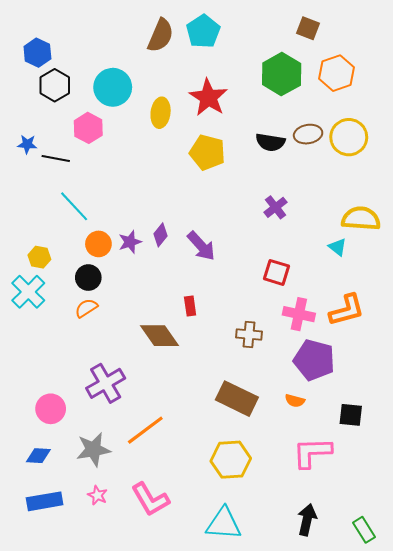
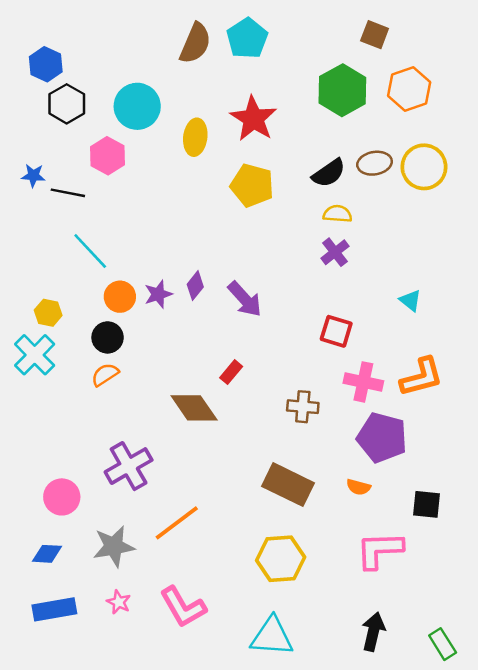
black semicircle: (270, 142) -> (329, 173), turned -44
yellow semicircle: (361, 219) -> (337, 214), moved, size x0.6
red rectangle: (190, 306) -> (231, 372), turned 48

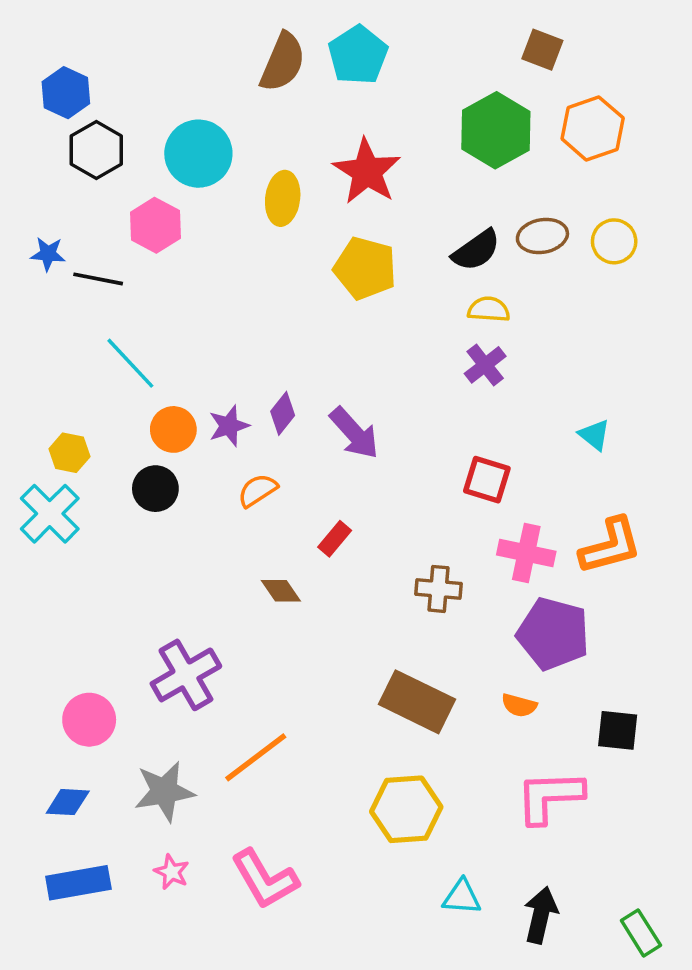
yellow circle: (424, 167) -> (614, 241), size x0.7
orange semicircle: (105, 375) -> (258, 490), moved
brown diamond: (194, 408) -> (281, 591), size x0.6
cyan triangle: (272, 637) -> (462, 897), moved, size x0.6

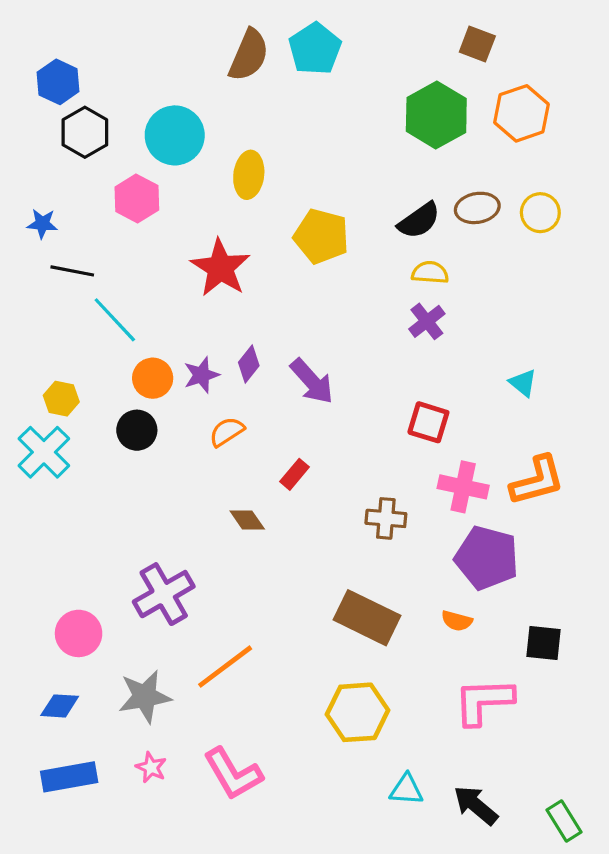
red star: (367, 171) -> (220, 268), moved
black line: (98, 279) -> (72, 271), moved
black arrow: (541, 915) -> (476, 805), turned -63

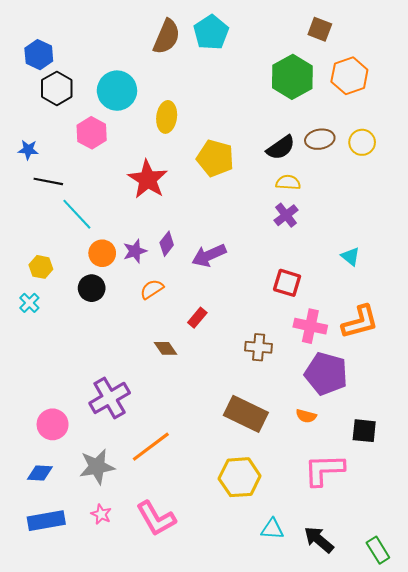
purple arrow: (312, 381) -> (209, 255), turned 108
cyan cross: (44, 452) -> (29, 303), size x0.6

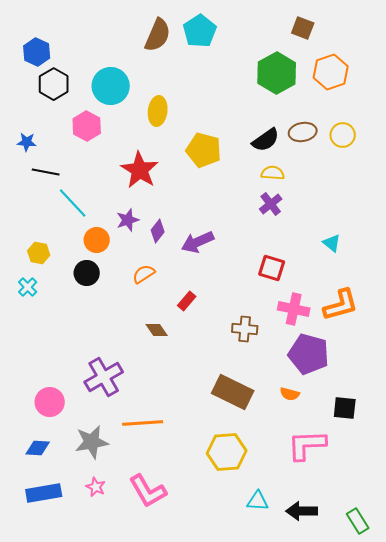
purple star: (135, 251) -> (128, 220), moved
orange line: (151, 447) -> (143, 423), turned 33
black arrow: (319, 540) -> (302, 511), turned -40

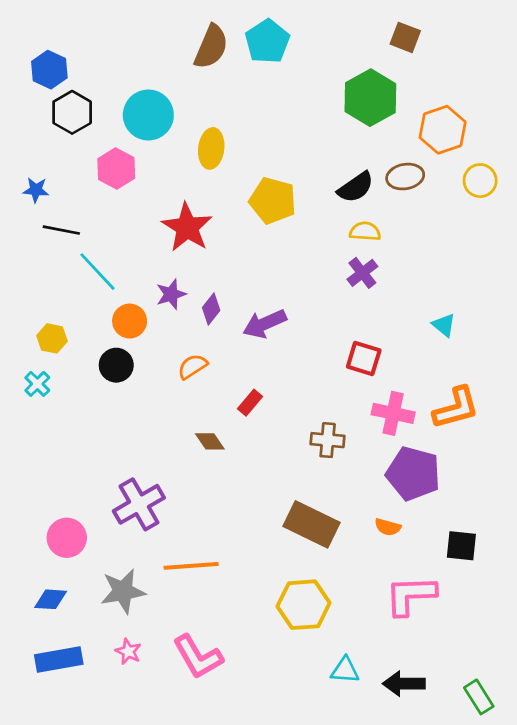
orange hexagon: (331, 72) -> (443, 130), moved
yellow circle: (343, 135) -> (480, 181), moved

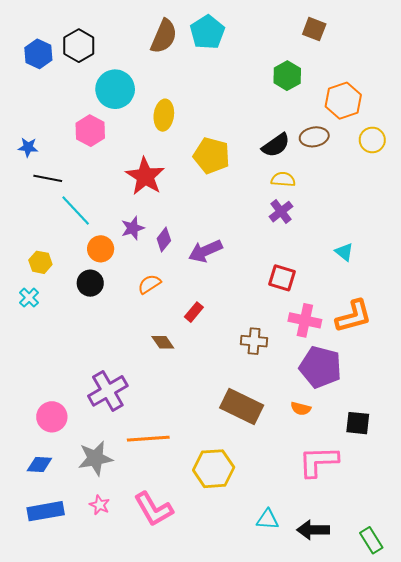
green hexagon: (370, 98) -> (287, 76), size x0.7
black hexagon: (72, 112) -> (79, 46), moved
yellow hexagon: (304, 605) -> (214, 469), moved

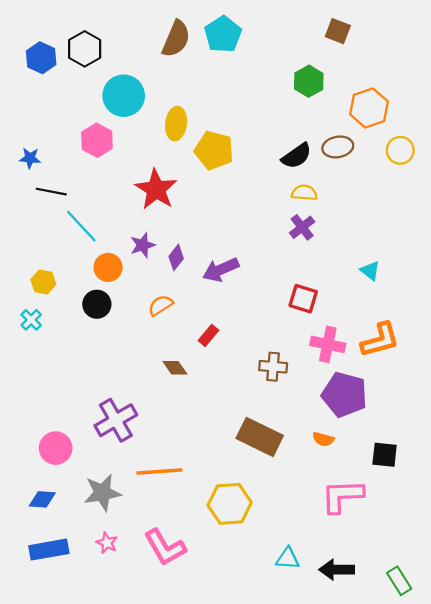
yellow pentagon: (212, 156) -> (214, 150), moved

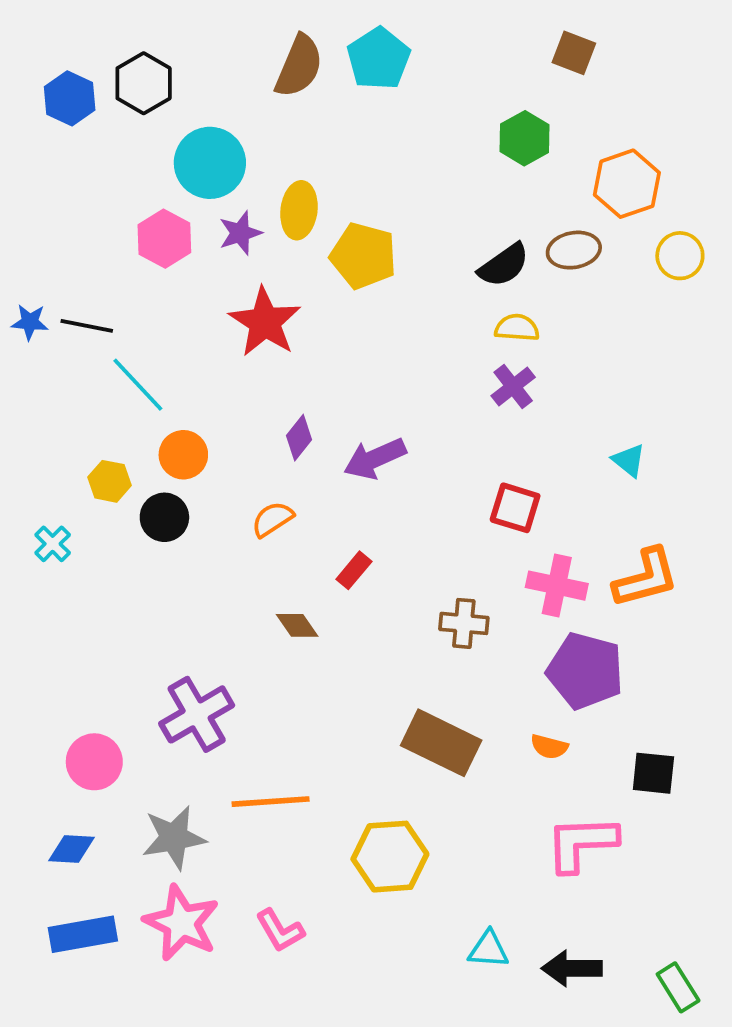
blue star: (30, 158) -> (30, 322), moved
purple star: (143, 245) -> (240, 233), moved
yellow hexagon: (43, 282) -> (109, 481), moved
pink star: (107, 543) -> (181, 923), size x2.0
pink L-shape: (165, 547) -> (280, 930), size x0.7

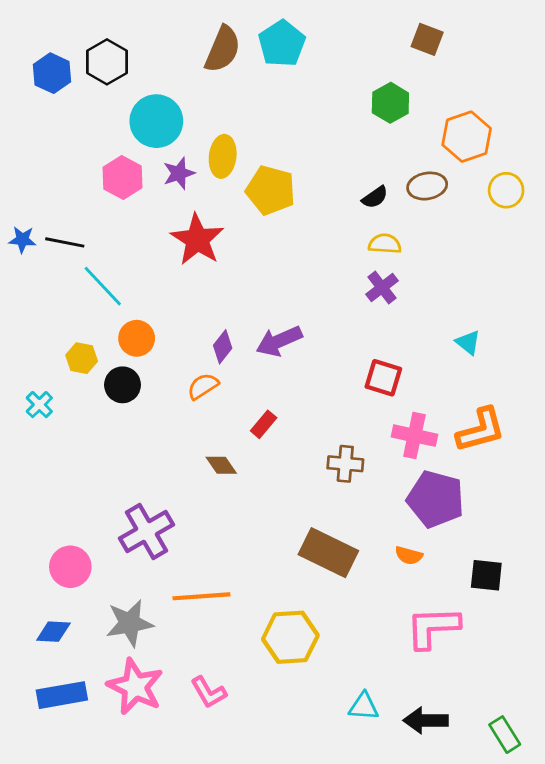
black semicircle: (504, 265) -> (375, 197), size x0.7
purple diamond: (299, 438) -> (223, 347), moved

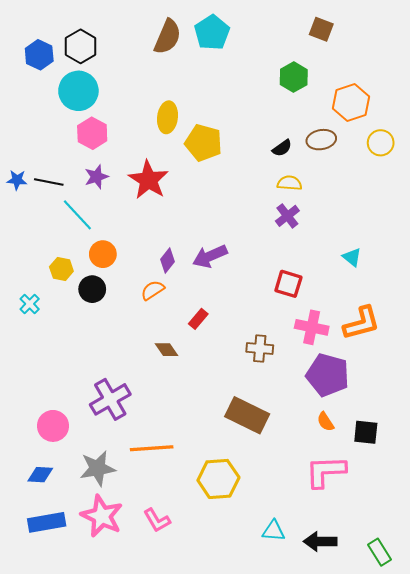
cyan circle: (156, 121) -> (78, 91), moved
purple star: (179, 173) -> (96, 177), moved
orange semicircle: (409, 555) -> (326, 422), moved, turned 42

